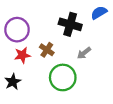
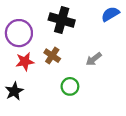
black cross: (70, 24) -> (62, 20), moved
green circle: (63, 77) -> (70, 86), size x0.6

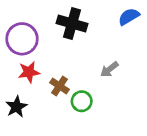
brown cross: (52, 56) -> (59, 86), moved

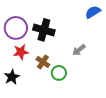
black cross: (72, 24) -> (44, 30), moved

